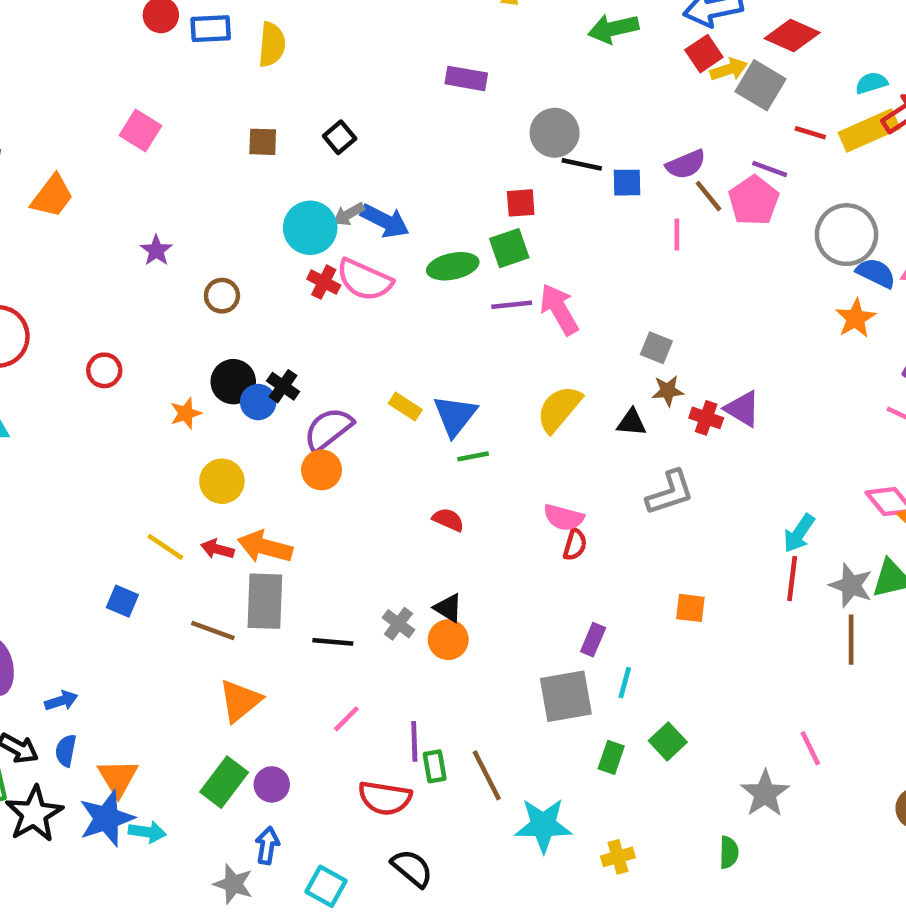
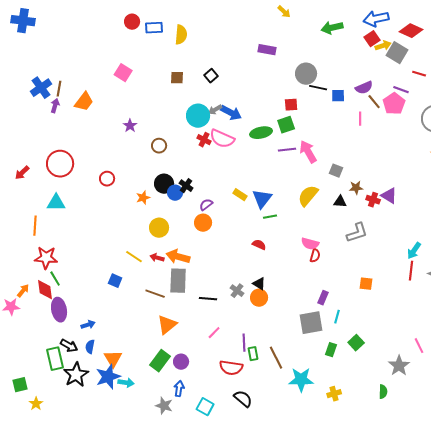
gray square: (656, 348) -> (336, 171), moved
purple semicircle: (328, 429) -> (206, 205), size x0.6

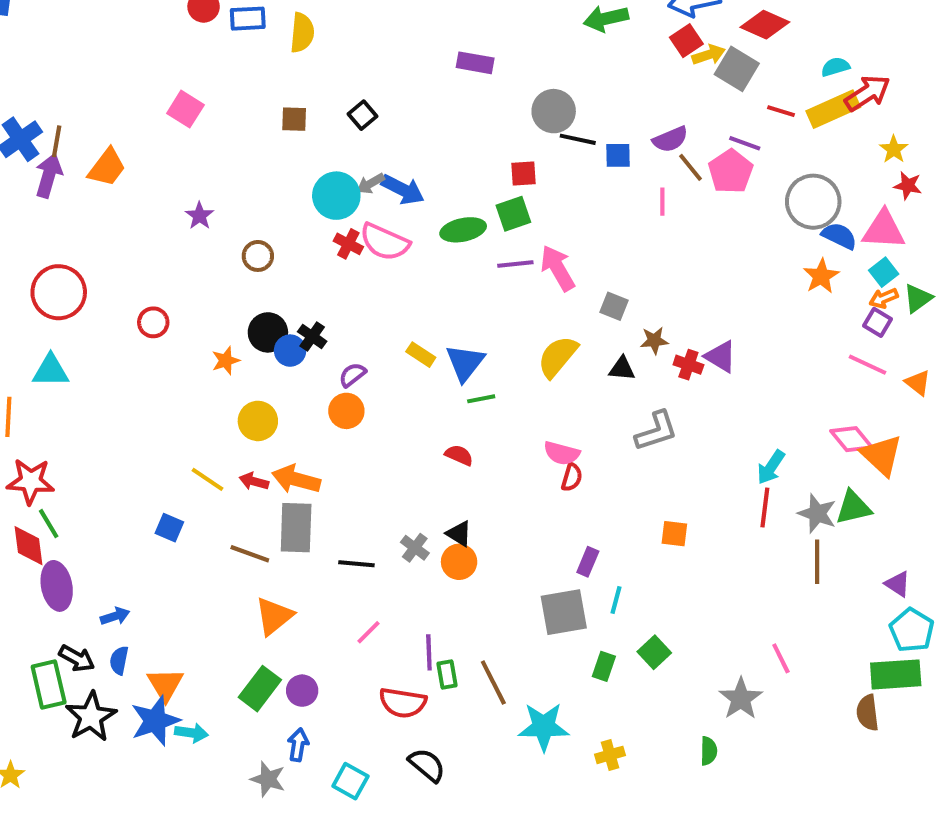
purple arrow: (55, 106) -> (49, 175), size x1.5

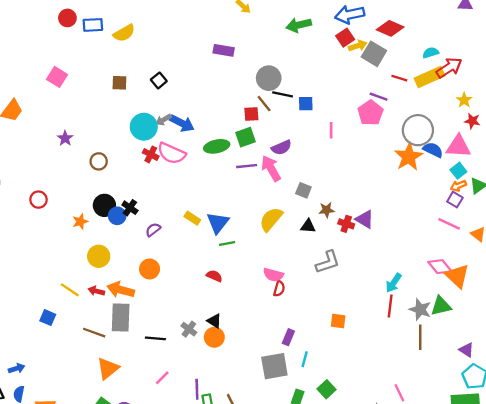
yellow semicircle: (302, 33) -> (124, 33), turned 55
purple semicircle: (670, 139) -> (281, 148), moved
brown line: (690, 167) -> (264, 104), moved
orange star: (821, 276) -> (409, 157), moved, size x1.4
orange circle: (346, 411) -> (150, 269), moved

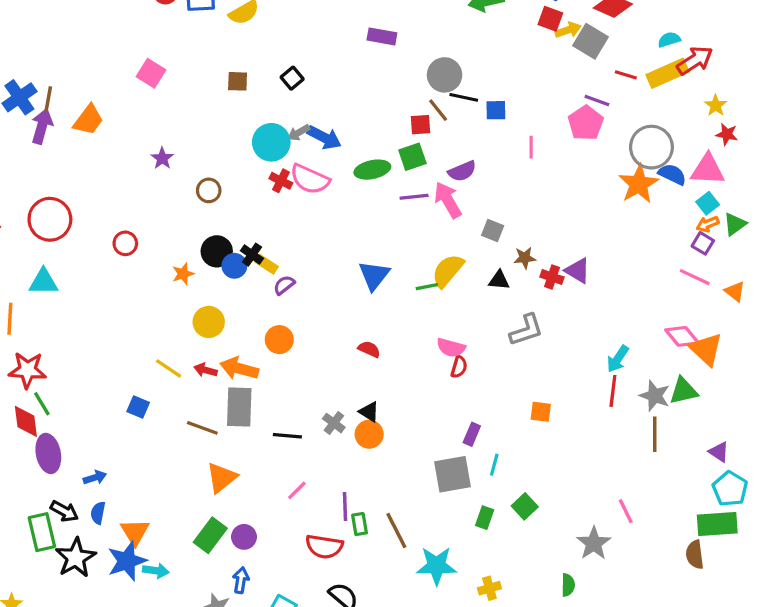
red square: (345, 38) -> (550, 19), turned -36
yellow rectangle: (192, 218) -> (266, 264), moved
green line: (227, 244) -> (427, 287), moved

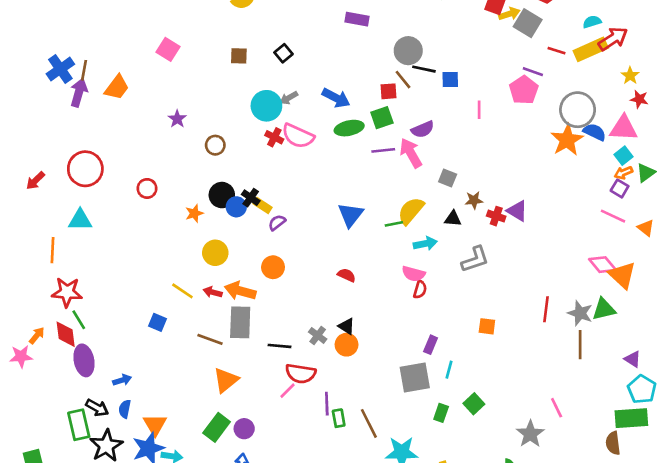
blue arrow: (324, 137) -> (336, 98), moved
cyan arrow: (618, 359) -> (425, 244), moved, turned -135
red semicircle: (324, 547) -> (301, 374), moved

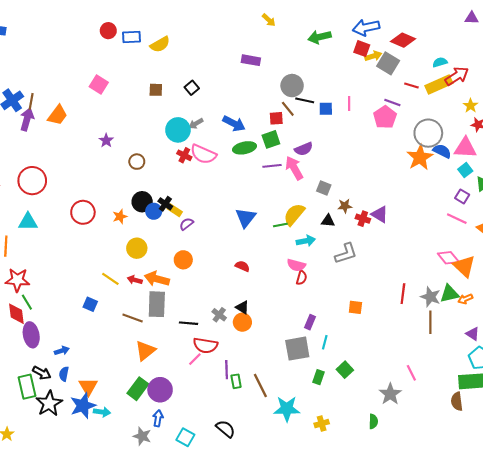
pink line: (479, 110) -> (349, 104), moved
orange arrow: (623, 173) -> (465, 299), moved
red circle: (147, 188) -> (83, 212), moved, size x1.5
purple circle: (244, 429) -> (160, 390), size x1.5

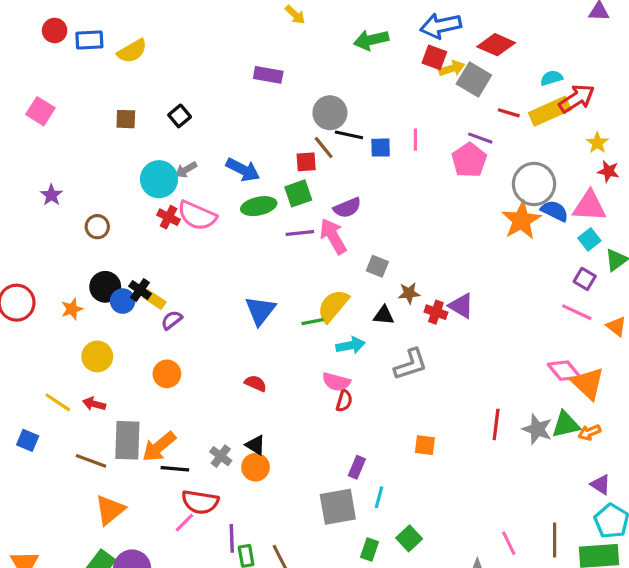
orange arrow: (157, 279) -> (159, 447), moved, turned -55
brown line: (430, 322) -> (555, 540), moved

